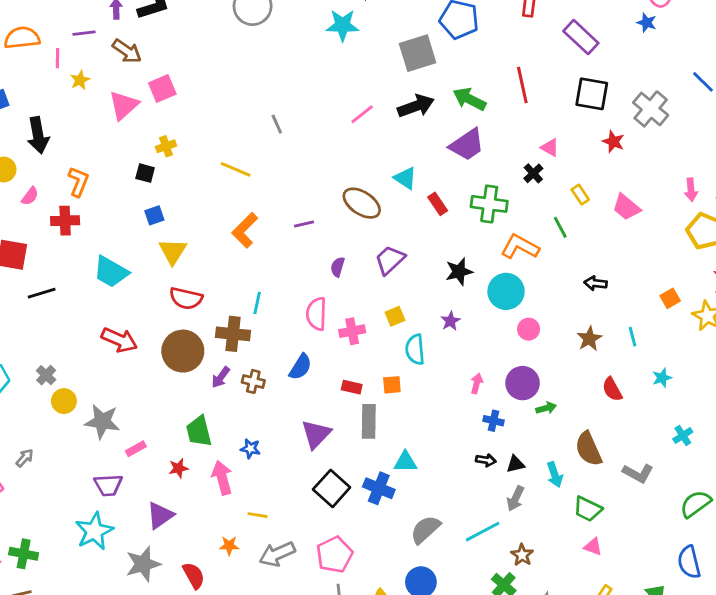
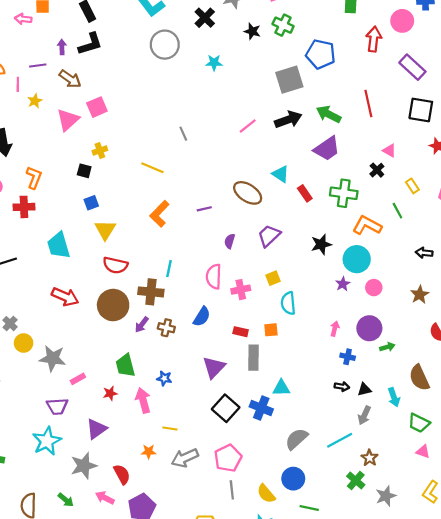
cyan star: (343, 25) -> (214, 63), moved, size x0.7
cyan trapezoid: (111, 272) -> (59, 245), turned 44
purple star: (450, 321) -> (343, 284), moved

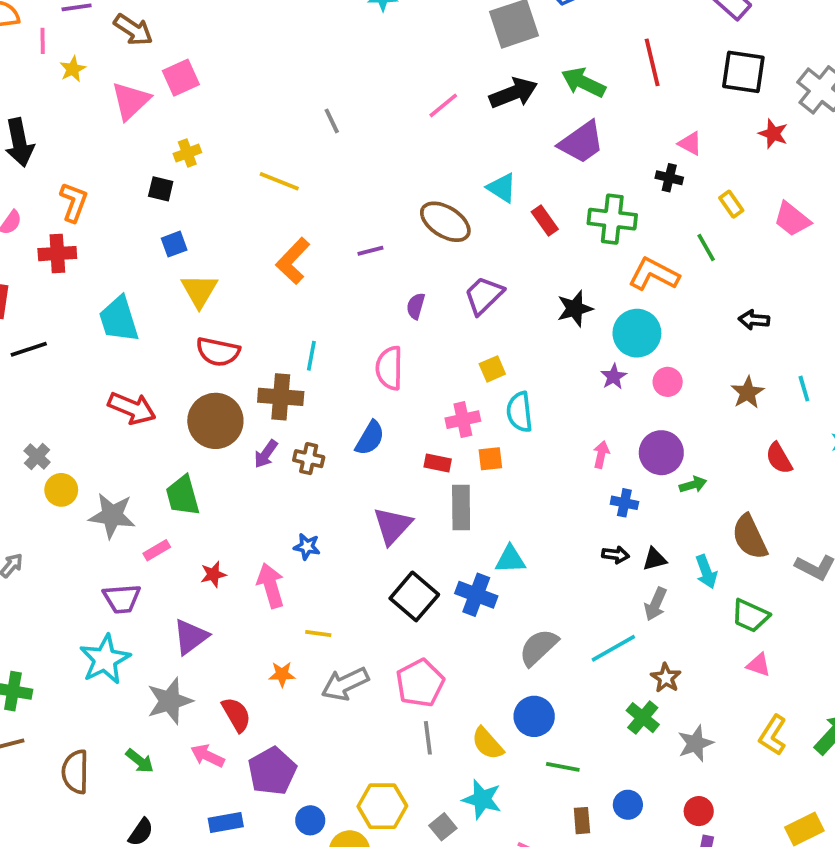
black cross: (377, 170) -> (669, 178), turned -32
pink cross: (241, 290) -> (463, 420), moved
green trapezoid: (125, 365) -> (183, 496), moved

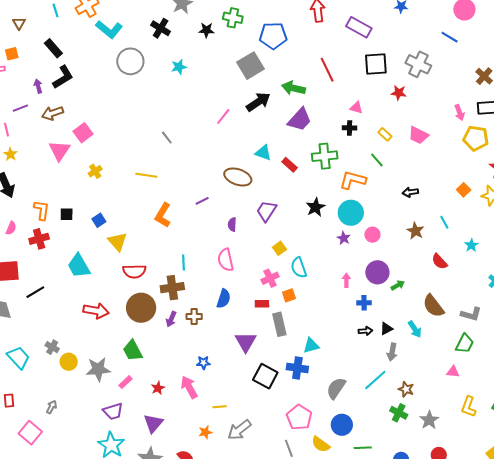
brown arrow: (133, 30) -> (53, 113), turned 140
yellow star: (73, 69) -> (10, 154), moved
black square: (161, 189) -> (67, 214), moved
green trapezoid: (750, 616) -> (465, 344), moved, turned -75
pink pentagon: (420, 683) -> (299, 417), moved

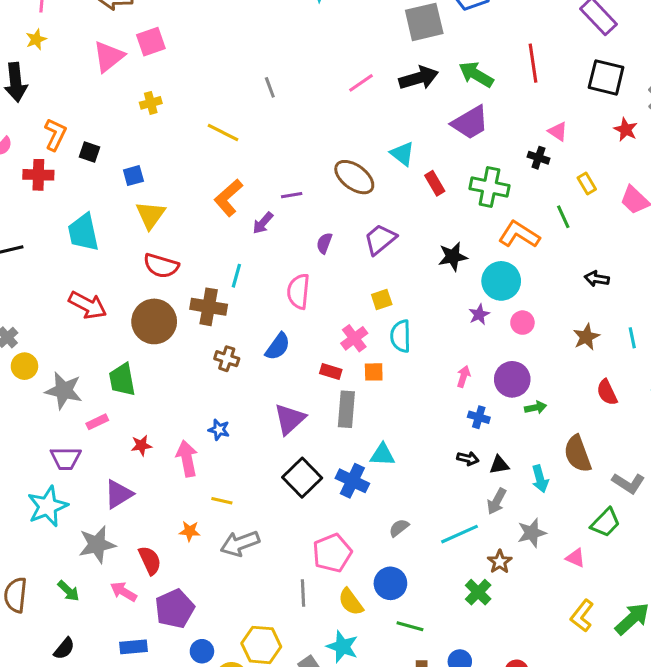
pink cross: (270, 278) -> (354, 338), turned -30
purple arrow: (171, 319) -> (263, 223), moved
gray semicircle: (336, 388) -> (399, 528), size x0.6
gray star: (429, 420) -> (532, 533), moved

